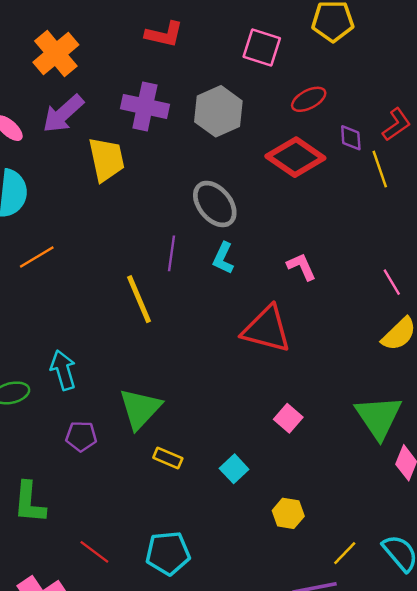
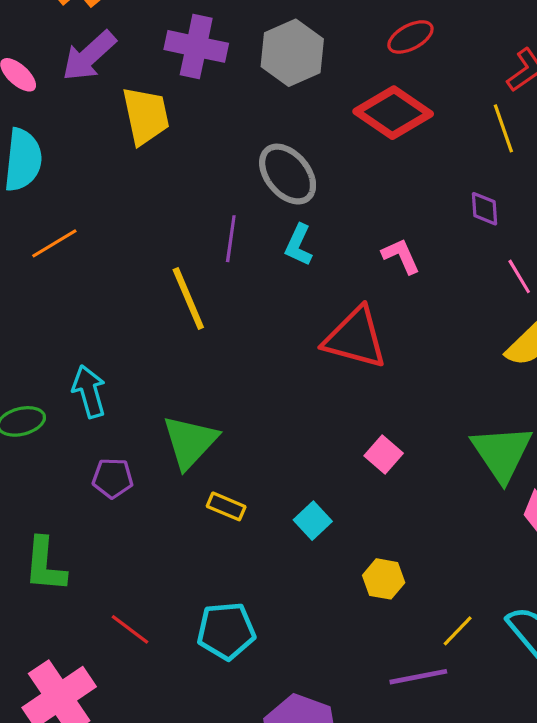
purple diamond: (351, 138) -> (485, 209), moved

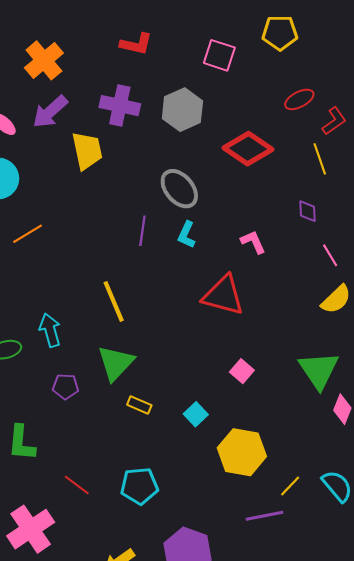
red ellipse: (410, 37) -> (299, 99), moved
yellow line: (188, 299) -> (114, 301), moved
yellow hexagon: (384, 579) -> (242, 452), size x1.8

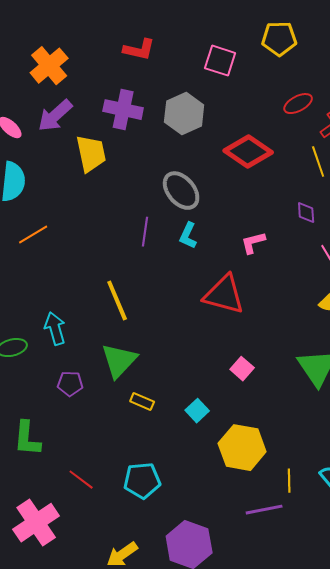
pink L-shape: (253, 242) -> (253, 243), turned -80
yellow line: (290, 486) -> (289, 481), turned -45

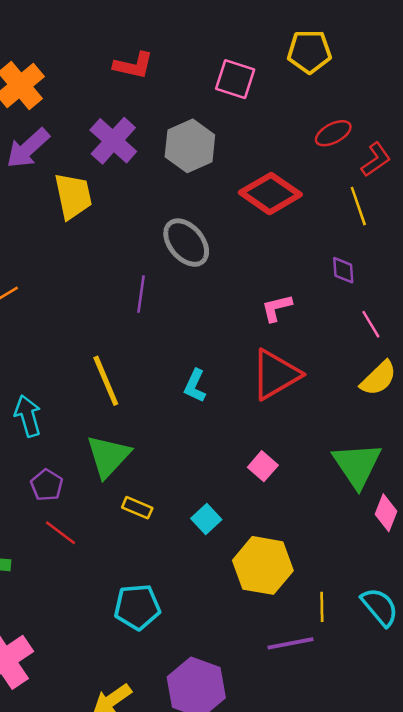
purple cross: (123, 110) -> (113, 141), turned 30
cyan L-shape: (188, 236) -> (195, 386), moved
red triangle: (224, 295) -> (275, 374), moved, turned -45
purple pentagon: (70, 384) -> (47, 485), turned 30
red line: (81, 480) -> (61, 533), moved

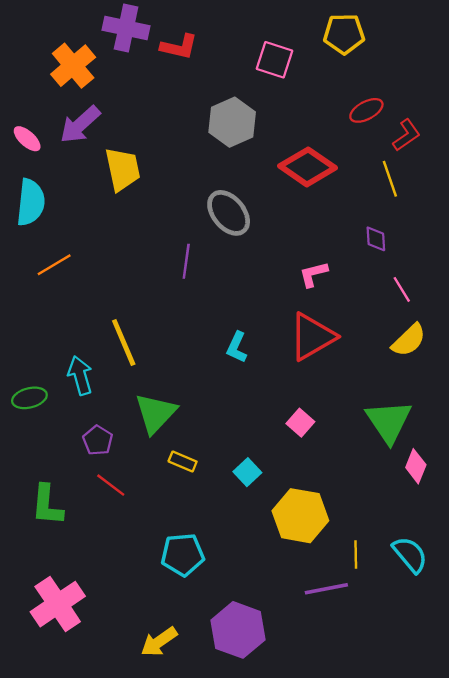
purple cross: (113, 141) -> (126, 28), moved, turned -30
yellow line: (106, 381) -> (124, 342), moved

